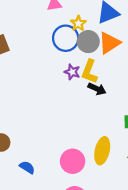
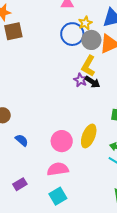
purple star: (72, 72) -> (80, 80), moved

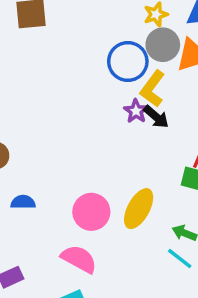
blue circle: (72, 34) -> (128, 62), moved
blue semicircle: (22, 140) -> (23, 202), turned -48
pink semicircle: (58, 169) -> (79, 259), turned 30

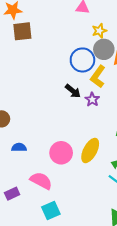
purple star: (136, 111) -> (92, 99), moved
black arrow: (156, 117) -> (73, 91), moved
pink semicircle: (79, 259) -> (41, 181), moved

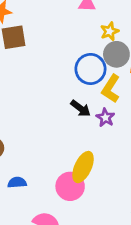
yellow ellipse: (90, 150) -> (83, 167), moved

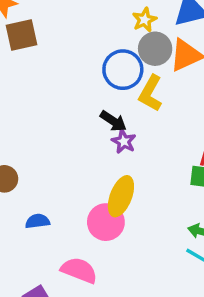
purple star: (105, 118) -> (124, 141), moved

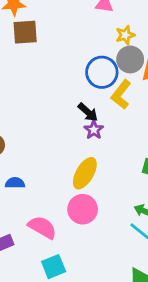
pink circle: (106, 222) -> (83, 209), moved

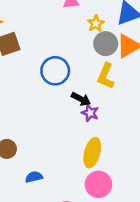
blue circle: (102, 72) -> (55, 71), moved

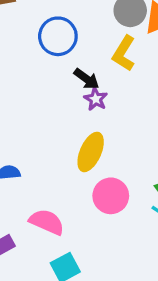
pink circle: (98, 184) -> (111, 196), moved

